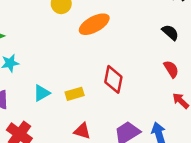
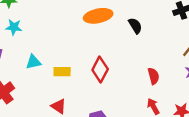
black semicircle: (170, 32) -> (135, 26), moved

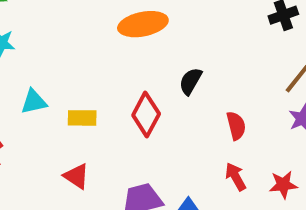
black semicircle: (135, 26) -> (190, 81), moved, turned -119

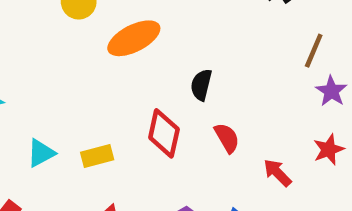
red semicircle: (236, 126) -> (227, 138), moved
red star: (283, 185) -> (329, 150), moved

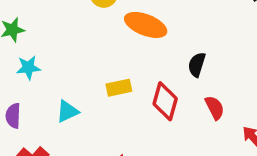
orange ellipse: (134, 38) -> (146, 25), turned 45
yellow rectangle: (97, 156) -> (119, 88), moved

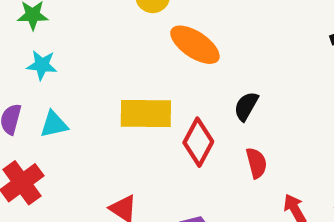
yellow rectangle: (119, 88) -> (146, 113), size x1.6
cyan triangle: (67, 111) -> (54, 124), moved

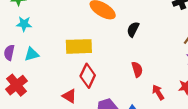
black semicircle: (246, 106) -> (133, 29), moved
red diamond: (198, 142) -> (88, 76), moved

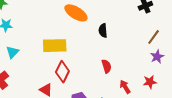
black semicircle: (133, 29) -> (103, 31), turned -32
cyan triangle: (32, 54) -> (12, 52), turned -32

